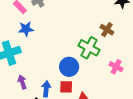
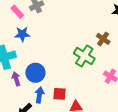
blue circle: (69, 67) -> (35, 73), moved
purple arrow: (22, 82) -> (16, 79), moved

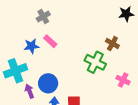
pink rectangle: (17, 12) -> (50, 41), moved

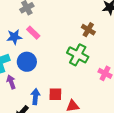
brown cross: (112, 43) -> (88, 30), moved
blue circle: (48, 83) -> (27, 62), moved

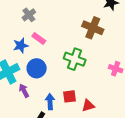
brown cross: (88, 30) -> (93, 28), size x1.5
green cross: (78, 55) -> (75, 59), moved

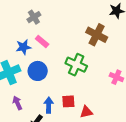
purple arrow: (24, 91) -> (17, 103), moved

